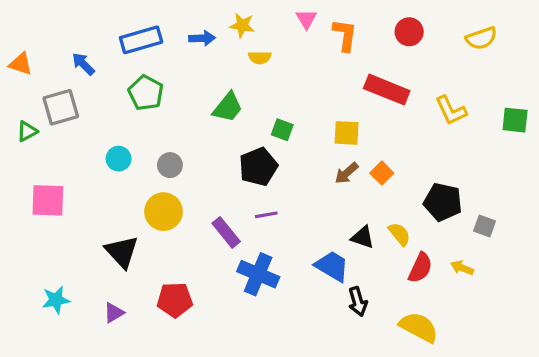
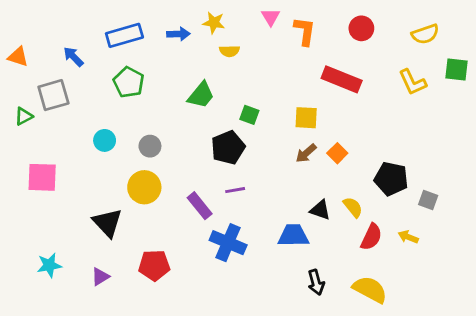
yellow L-shape: (451, 110) -> (412, 82), moved
green square: (515, 120) -> (456, 69), moved
blue trapezoid: (332, 266) -> (293, 236), turned -32
black arrow: (358, 302) -> (316, 282), moved

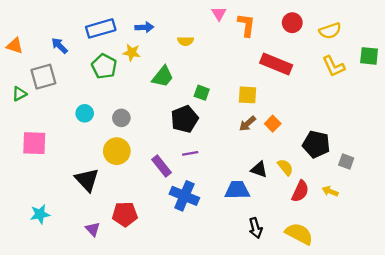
yellow star: (214, 23) -> (132, 53), moved
yellow semicircle: (425, 34) -> (330, 31), moved
purple triangle: (100, 277) -> (93, 229), moved, turned -42

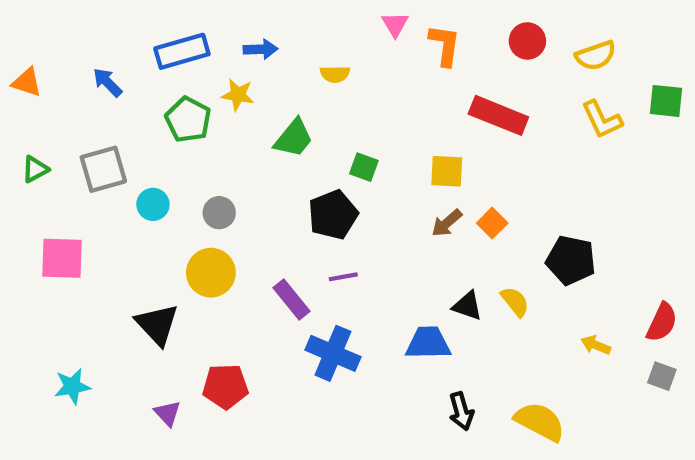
gray square: (43, 77) -> (103, 169), moved
gray square: (346, 161) -> (662, 376), moved
red semicircle: (300, 191) -> (662, 322), moved

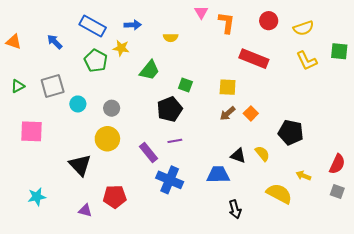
blue rectangle: (182, 51) -> (93, 26), turned 45
purple triangle: (167, 413) -> (85, 210), turned -32
yellow semicircle: (540, 422) -> (279, 194), moved

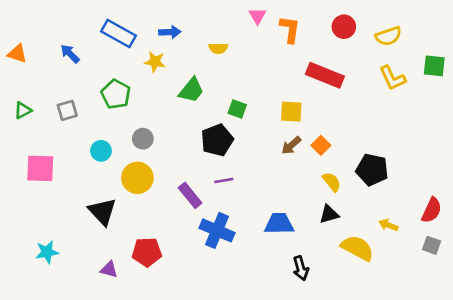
green pentagon: (96, 61) -> (116, 94), moved
gray square: (53, 86) -> (67, 110), size x0.7
cyan circle: (78, 104) -> (101, 151), moved
yellow semicircle: (262, 153) -> (332, 182), moved
black triangle: (238, 156) -> (329, 214), moved, turned -35

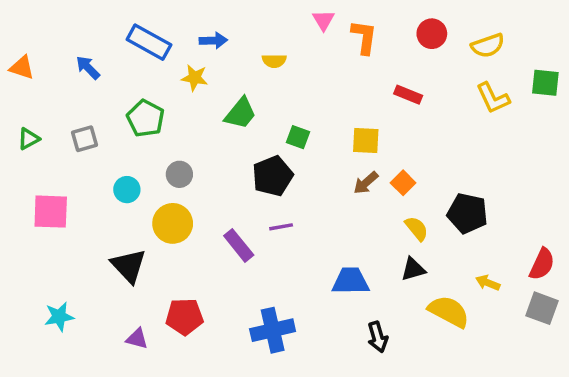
red rectangle: (325, 75) -> (408, 95), size x0.6
blue cross: (217, 230) -> (273, 330), moved, turned -36
gray square: (432, 245) -> (542, 308), size x1.4

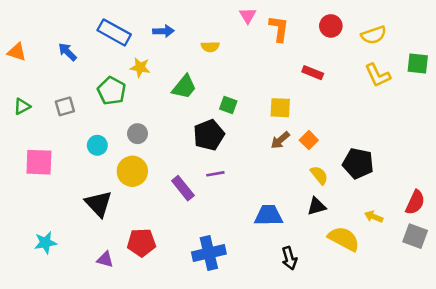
yellow star: (195, 78) -> (140, 67), moved

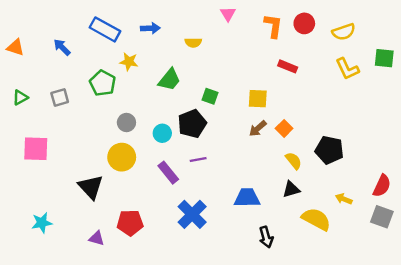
orange L-shape: (279, 29) -> (273, 26), moved
cyan circle: (97, 145) -> (162, 133), moved
blue cross: (209, 253) -> (192, 214), moved, turned -32

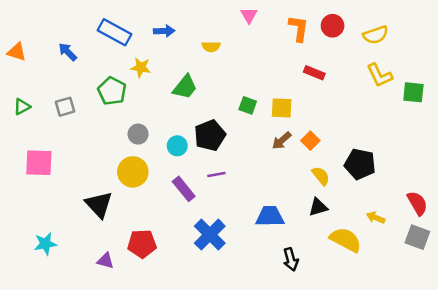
green square: (384, 58) -> (413, 92), moved
green square: (210, 96) -> (248, 105), moved
red semicircle: (382, 186) -> (417, 203), turned -55

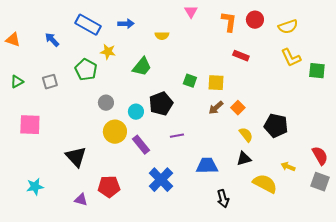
yellow circle: (133, 172) -> (115, 132), moved
purple line: (216, 175) -> (177, 136), moved

